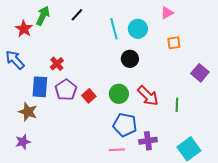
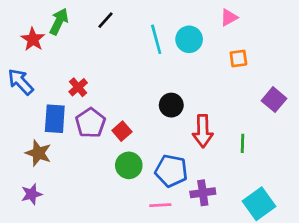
black circle: (130, 59) -> (171, 105), moved
green circle: (119, 94) -> (129, 165), moved
red arrow: (148, 96) -> (203, 131), turned 45

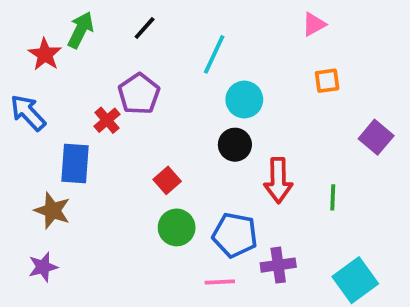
cyan line: (156, 39) -> (214, 54), turned 40
cyan circle: (189, 39) -> (244, 100), moved
purple pentagon: (90, 123) -> (139, 94), moved

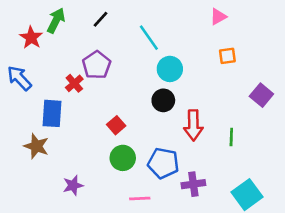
cyan line: (214, 54) -> (149, 38), turned -60
purple star: (43, 267) -> (73, 185), moved
pink line: (220, 282) -> (140, 199), moved

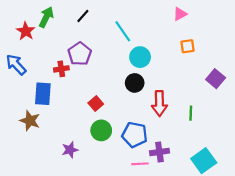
red cross: (74, 83) -> (61, 69), turned 32
purple star: (73, 185) -> (70, 150), moved
pink line: (140, 199) -> (140, 164), moved

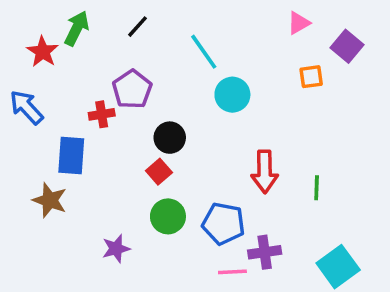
purple square: (216, 79) -> (347, 46), moved
black circle: (135, 83) -> (170, 138), moved

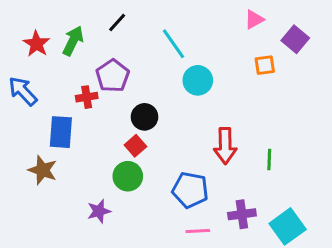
green arrow: (77, 28) -> (73, 41), moved
green circle: (168, 216) -> (128, 176), moved
purple cross: (265, 252) -> (242, 214), moved

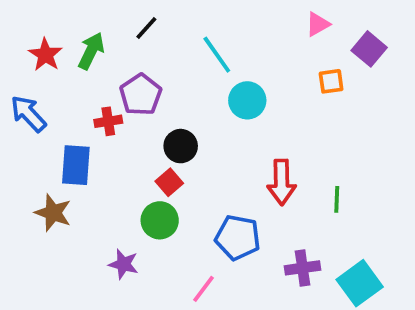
purple star: (99, 211) -> (124, 264), turned 30
pink line: (198, 231) -> (203, 289), moved, turned -50

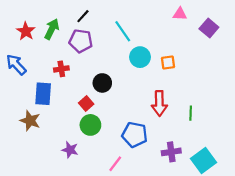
pink triangle: (318, 24) -> (180, 14), turned 32
orange square: (331, 81) -> (168, 62), moved
purple pentagon: (141, 95) -> (81, 41), moved, turned -30
red square: (169, 182) -> (86, 103), moved

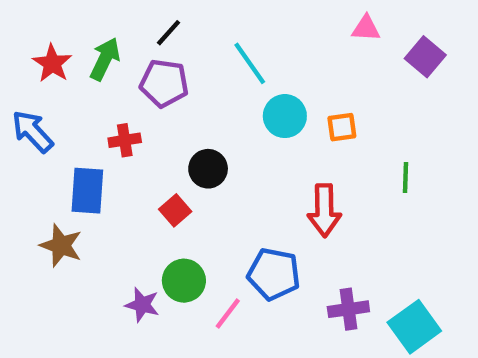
green line: (191, 113) -> (406, 177), moved
green circle: (90, 125) -> (184, 281), moved
pink line: (115, 164) -> (228, 314), moved

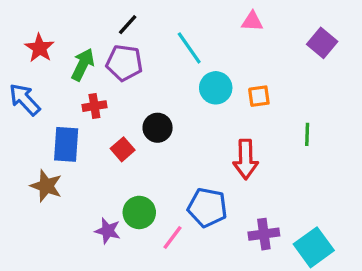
pink triangle: (366, 28) -> (252, 21), moved
green arrow: (105, 59) -> (83, 65), moved
red square: (175, 210) -> (123, 149), moved

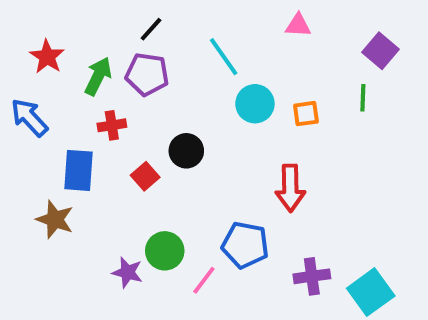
green line: (307, 134) -> (363, 98), moved

